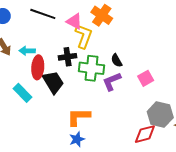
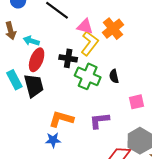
pink triangle: (74, 21) -> (85, 26), turned -30
purple L-shape: (112, 81) -> (99, 121), moved
black trapezoid: (53, 82) -> (34, 86), moved

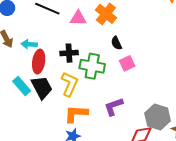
yellow L-shape: (90, 43) -> (70, 84), moved
black semicircle: (114, 76) -> (116, 43), moved
pink square: (137, 102) -> (127, 63), moved

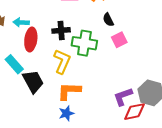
black trapezoid: (42, 87) -> (33, 81), moved
purple L-shape: (114, 107) -> (123, 97), moved

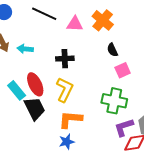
red ellipse: (31, 40) -> (35, 84), moved, turned -35
green cross: (84, 43) -> (114, 101), moved

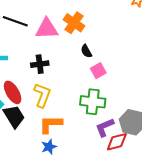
pink triangle: (75, 24) -> (47, 29), size x1.4

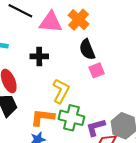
black semicircle: (86, 51) -> (87, 49), size x1.5
yellow L-shape: (42, 95) -> (61, 91), moved
green cross: (93, 102) -> (71, 118), moved

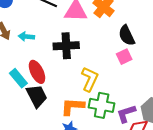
black semicircle: (87, 49) -> (127, 35), moved
black cross: (39, 56) -> (66, 46), size x1.4

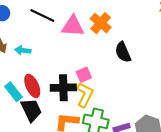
black cross: (66, 46) -> (63, 88), moved
pink square: (124, 57) -> (84, 75), moved

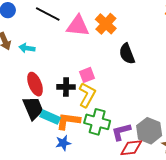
black cross: (63, 88) -> (66, 87), size x0.7
cyan rectangle: (13, 92) -> (50, 117), moved, turned -30

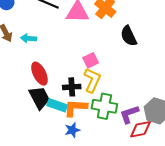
black cross: (66, 87) -> (72, 87), moved

